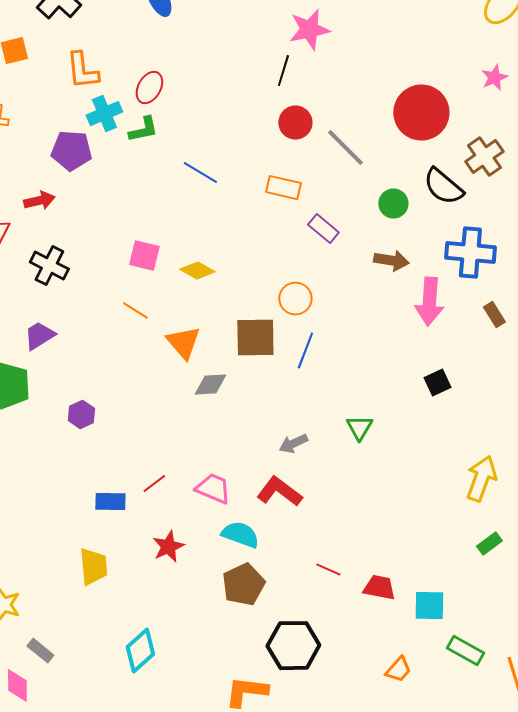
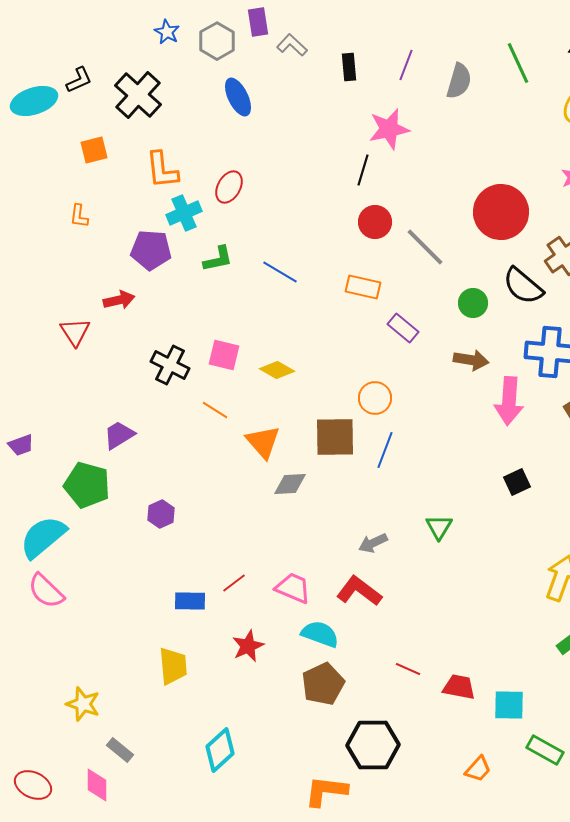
green L-shape: (143, 130) -> (218, 259), moved
black cross: (49, 266) -> (170, 365), moved

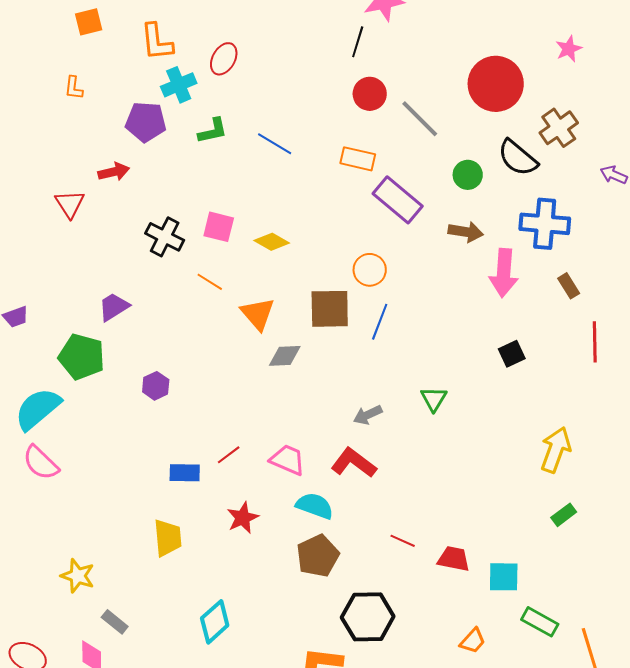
purple rectangle: (403, 328) -> (398, 200), size x1.6

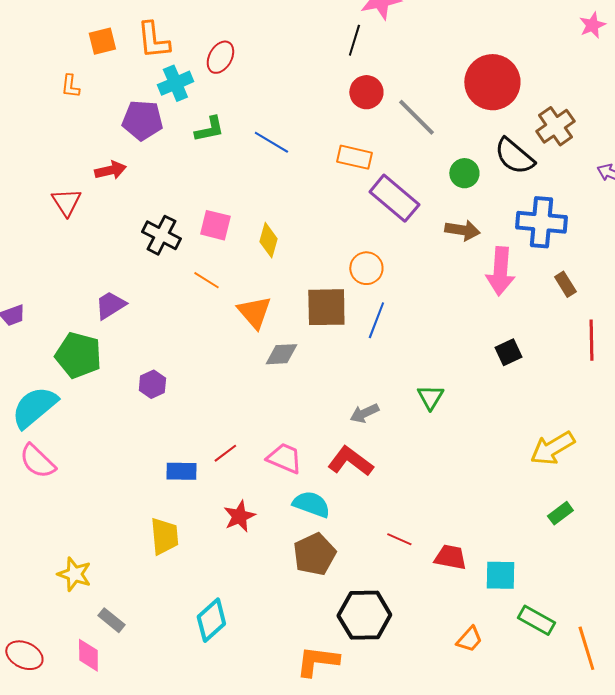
orange square: (89, 22) -> (102, 41), moved
pink star: (569, 49) -> (592, 25), moved
yellow diamond: (272, 242) -> (268, 240), turned 76
yellow arrow: (556, 450) -> (552, 448), turned -141

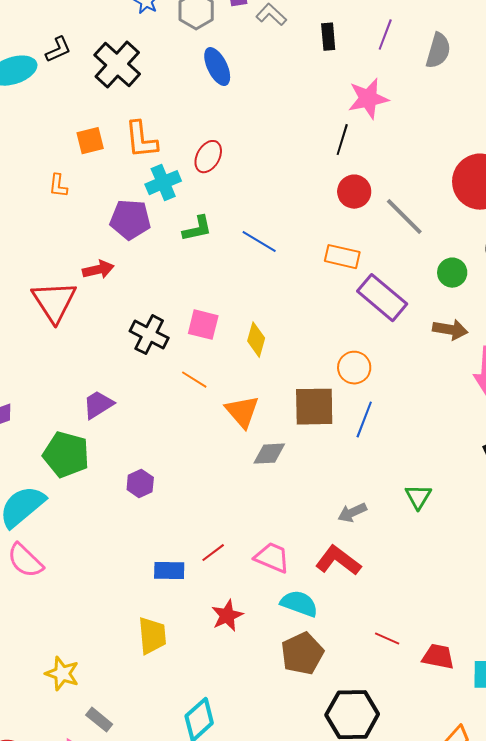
red triangle: (66, 202) -> (54, 302), size x1.5

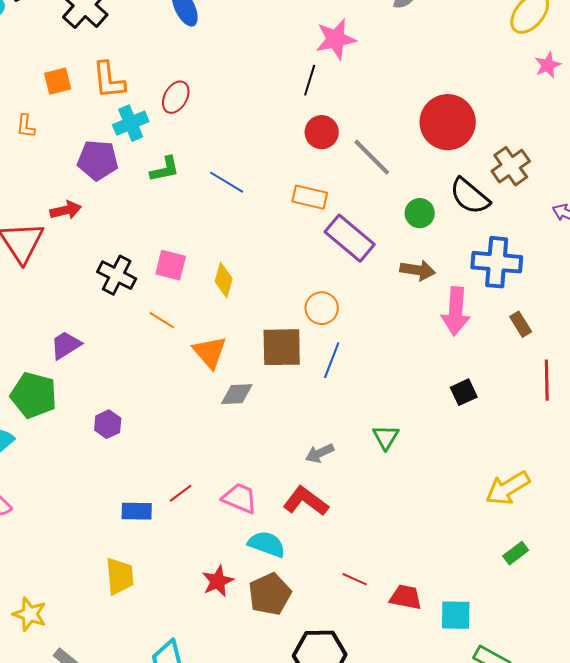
red star: (227, 616) -> (218, 581), moved

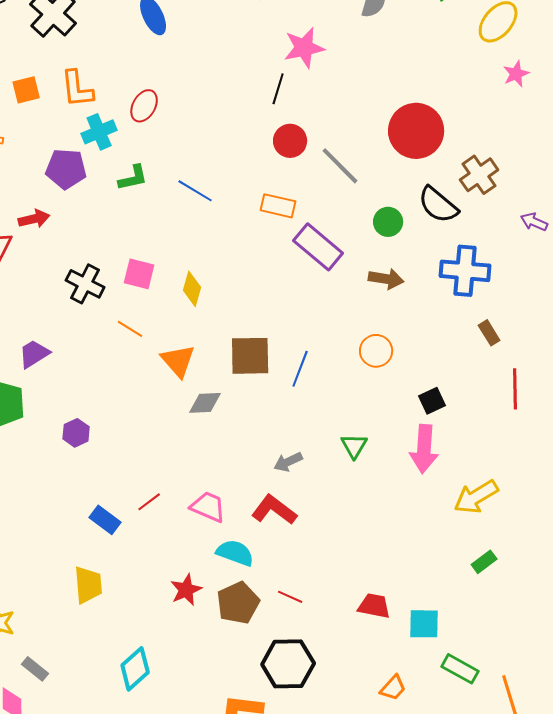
orange circle: (322, 308) -> (376, 351), moved
pink arrow: (456, 311) -> (424, 449), moved
blue rectangle: (137, 511) -> (105, 520), turned 36
red line: (355, 579) -> (290, 597), moved

